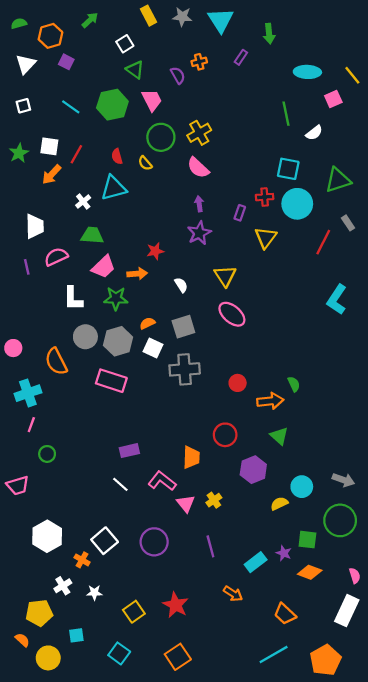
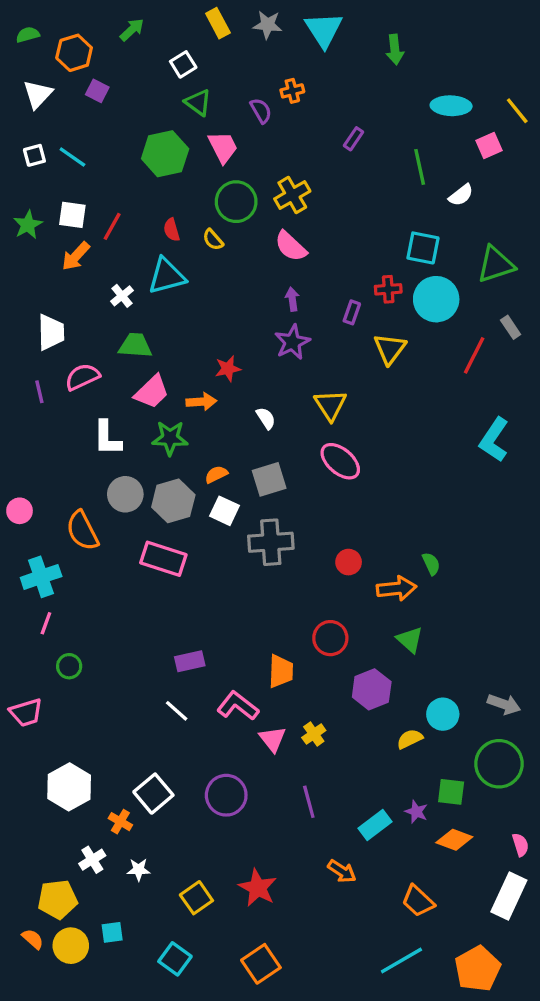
purple rectangle: (241, 57) -> (353, 139), moved
cyan line: (71, 107) -> (72, 157), moved
yellow circle: (48, 658) -> (71, 946), moved

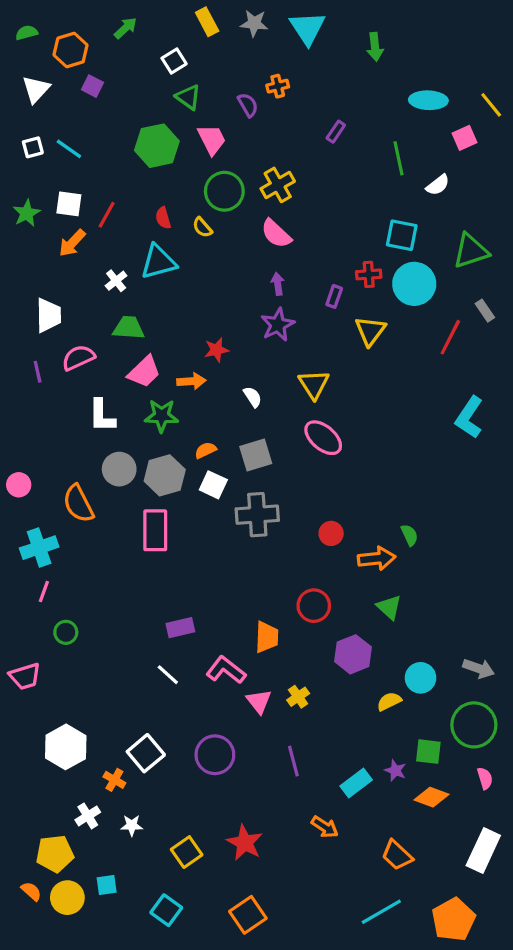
pink rectangle: (163, 559) -> (155, 530), turned 72
pink semicircle: (520, 845) -> (485, 778), moved

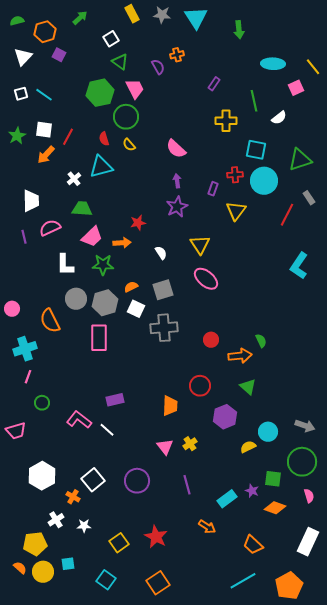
yellow cross: (278, 185) -> (226, 121), moved, turned 30
green circle: (224, 191) -> (126, 117), moved
pink L-shape: (226, 670) -> (79, 420), moved

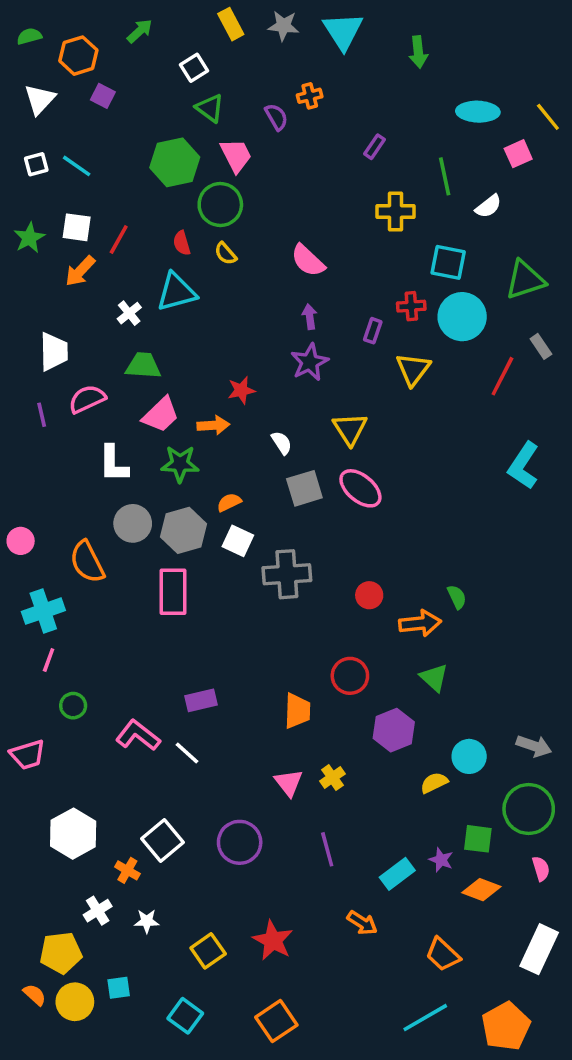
gray square: (163, 290) -> (304, 488), moved

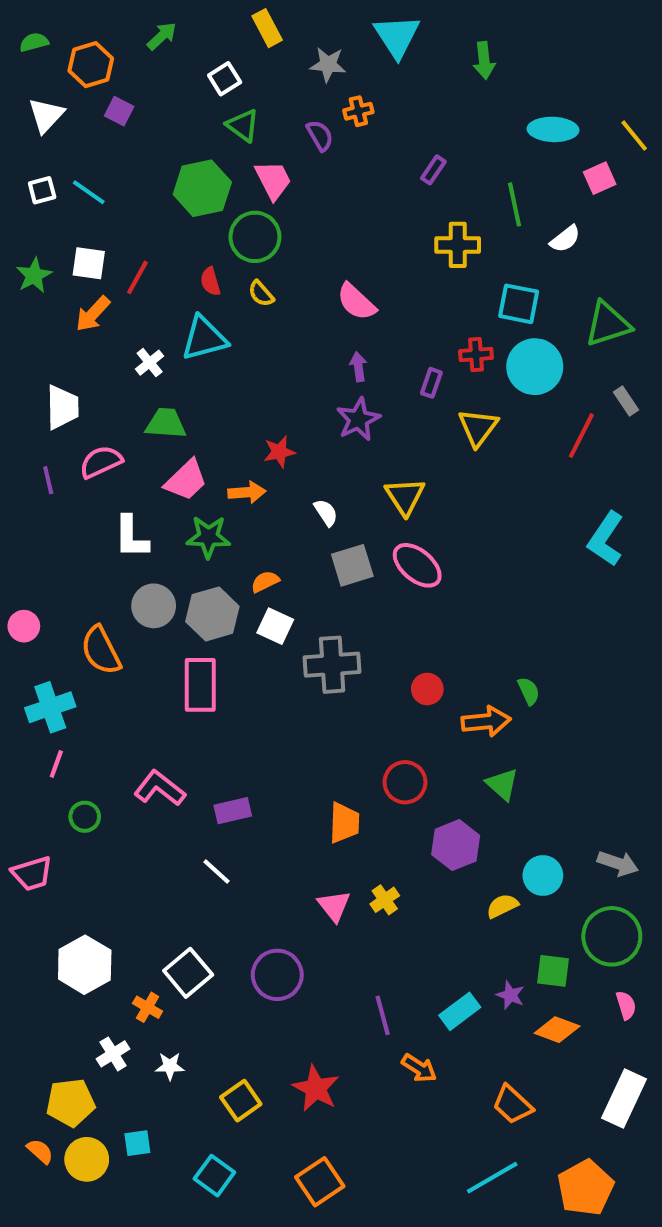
gray star: (283, 26) -> (328, 65), moved
pink L-shape: (138, 735) -> (160, 788), moved
purple line: (327, 849) -> (383, 1015), moved

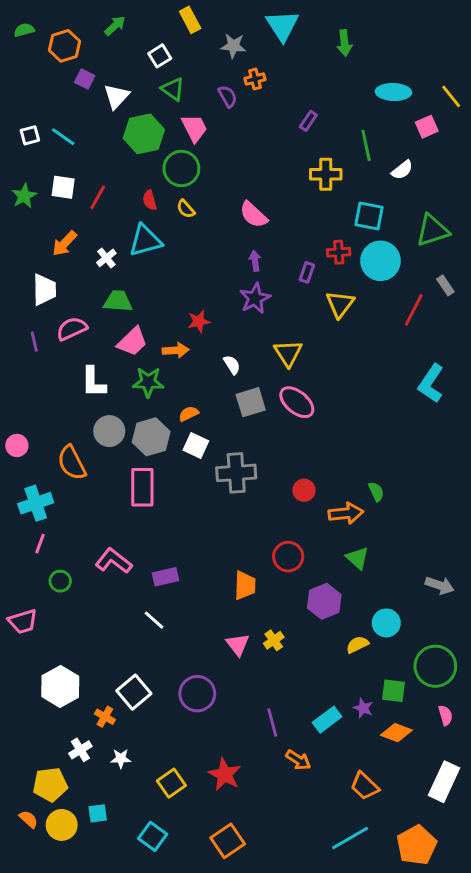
white triangle: (46, 115) -> (116, 96), moved
orange arrow: (93, 314) -> (65, 243), moved
gray arrow: (618, 863) -> (440, 585), moved

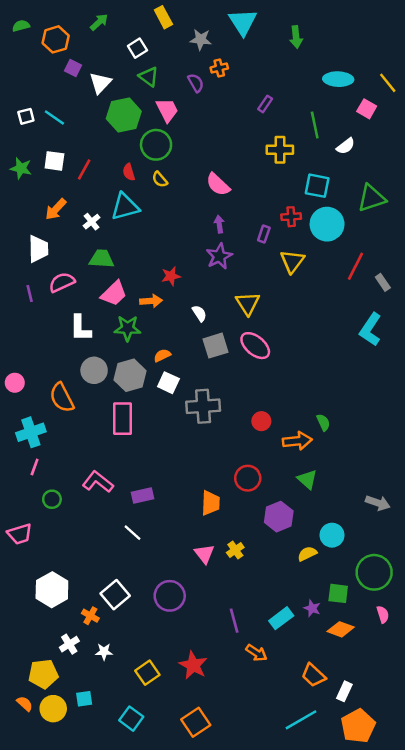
pink square: (427, 127) -> (367, 109), turned -36
green star: (24, 196) -> (21, 168), turned -30
gray rectangle: (445, 285) -> (383, 282), moved
white rectangle: (444, 782) -> (344, 691), moved, size x0.6

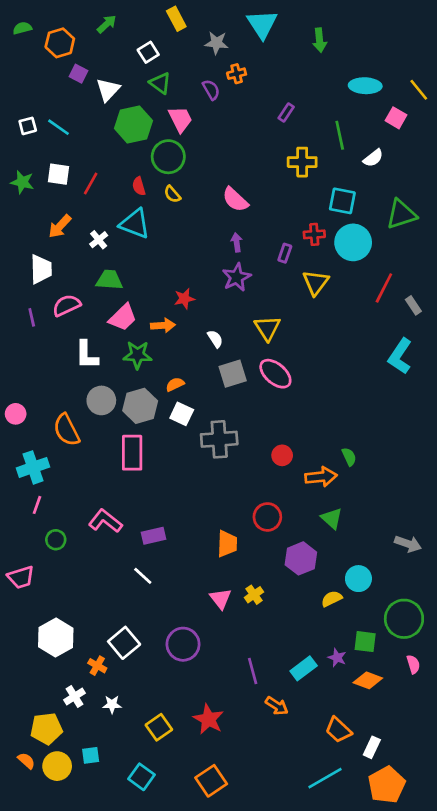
cyan triangle: (125, 207) -> (135, 224), turned 36

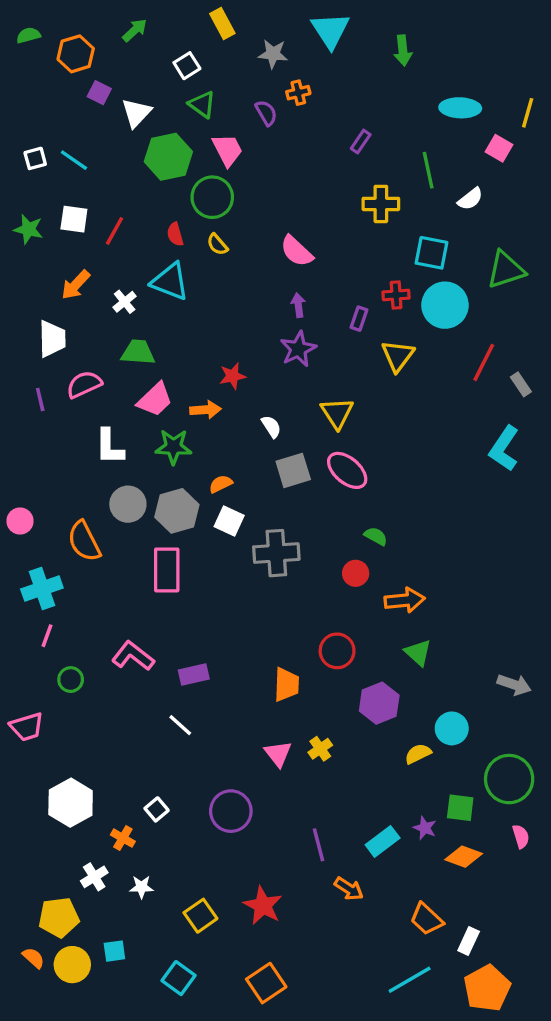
yellow line: (419, 90) -> (528, 113), turned 55
green semicircle: (349, 457) -> (376, 536), moved, turned -36
white square: (124, 643) -> (157, 809), size x0.6

